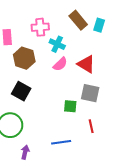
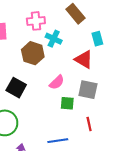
cyan rectangle: (99, 25) -> (97, 39), moved, turned -32
brown hexagon: (24, 58) -> (33, 53), moved
pink semicircle: (60, 64) -> (57, 82), moved

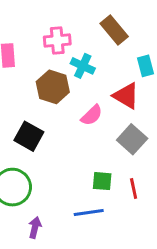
pink semicircle: (57, 82) -> (92, 115), moved
gray square: (88, 90) -> (132, 139), turned 30
green square: (67, 103) -> (102, 181), moved

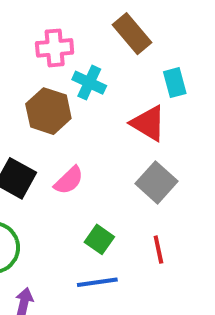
pink semicircle: (92, 115) -> (69, 180), moved
green square: (102, 181) -> (99, 239), moved, turned 30

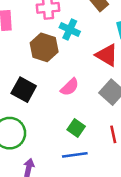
pink semicircle: (69, 180) -> (70, 87), moved

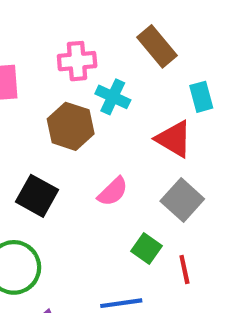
green square: (76, 128) -> (146, 248), moved

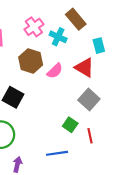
pink cross: (77, 61) -> (34, 27), turned -30
cyan cross: (113, 97) -> (58, 37), moved
pink semicircle: (113, 192) -> (55, 71), moved

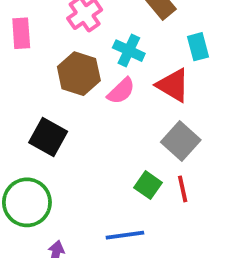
cyan cross: (58, 37) -> (129, 51), moved
red line: (90, 136) -> (183, 189), moved

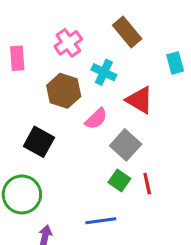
cyan rectangle: (198, 47) -> (175, 63), moved
pink semicircle: (121, 91) -> (96, 119), moved
gray square: (181, 141) -> (126, 145), moved

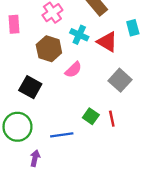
red triangle: (140, 100) -> (107, 42), moved
gray square: (126, 145) -> (120, 80), moved
blue line: (101, 221) -> (62, 135), moved

